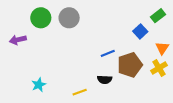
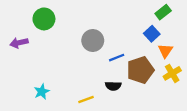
green rectangle: (158, 16) -> (163, 12), moved
gray circle: (69, 18) -> (93, 41), moved
orange triangle: (162, 48) -> (165, 51), moved

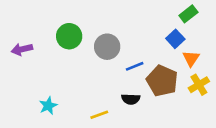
green circle: (44, 19) -> (69, 36), moved
brown pentagon: (140, 70) -> (162, 81), turned -30

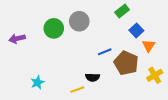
green rectangle: (188, 14) -> (122, 11), moved
gray circle: (107, 47) -> (79, 21), moved
yellow cross: (199, 85) -> (155, 75), moved
black semicircle: (131, 99) -> (93, 77), moved

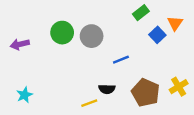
gray circle: (79, 21) -> (92, 36), moved
orange triangle: (149, 46) -> (175, 23), moved
brown pentagon: (126, 63) -> (146, 93), moved
cyan star: (37, 82) -> (24, 95), moved

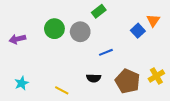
green rectangle: (141, 13) -> (99, 11), moved
yellow line: (89, 103) -> (62, 90), moved, turned 48

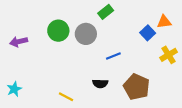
orange triangle: (153, 20) -> (164, 22), turned 48
yellow cross: (156, 76) -> (169, 55), moved
cyan star: (22, 83) -> (14, 89), moved

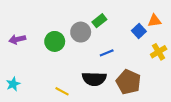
green rectangle: (106, 12) -> (99, 21), moved
green circle: (58, 31) -> (55, 41), moved
black semicircle: (100, 84) -> (94, 79), size x1.6

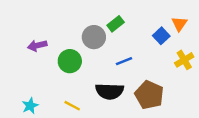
orange triangle: (154, 21) -> (179, 24), turned -48
purple arrow: (17, 39) -> (37, 45), moved
green circle: (55, 41) -> (70, 61), moved
cyan star: (13, 84) -> (30, 106), moved

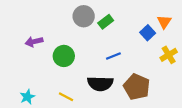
gray circle: (94, 37) -> (84, 16), moved

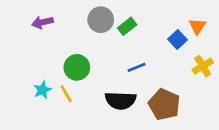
purple arrow: (34, 42) -> (42, 22), moved
cyan star: (27, 97) -> (42, 90), moved
yellow line: (66, 97) -> (66, 94), moved, turned 32

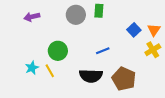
green rectangle: (127, 26) -> (99, 11), moved, turned -48
orange triangle: (197, 26) -> (154, 30), moved

